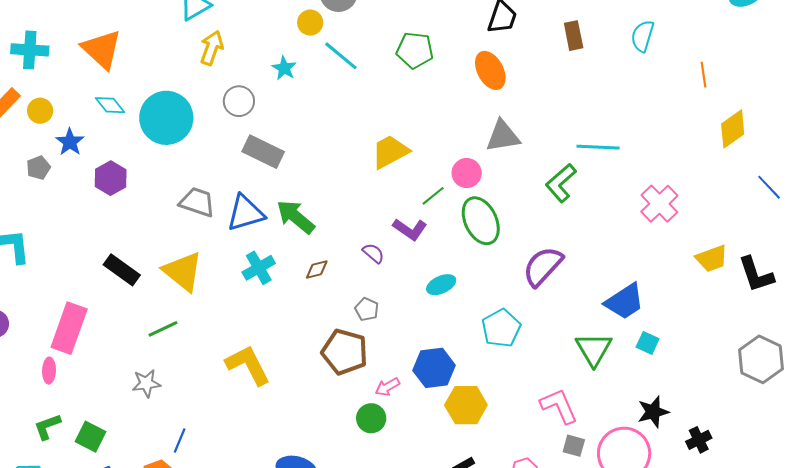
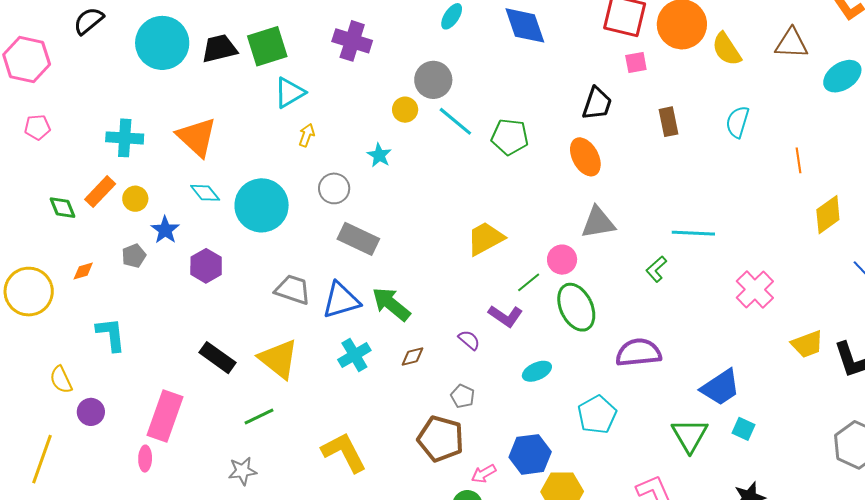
yellow arrow: (212, 48) -> (307, 135), size x0.7
cyan line: (341, 56) -> (455, 121), moved
green L-shape: (561, 183) -> (656, 269), size x0.7
purple semicircle: (543, 266) -> (638, 353), turned 42

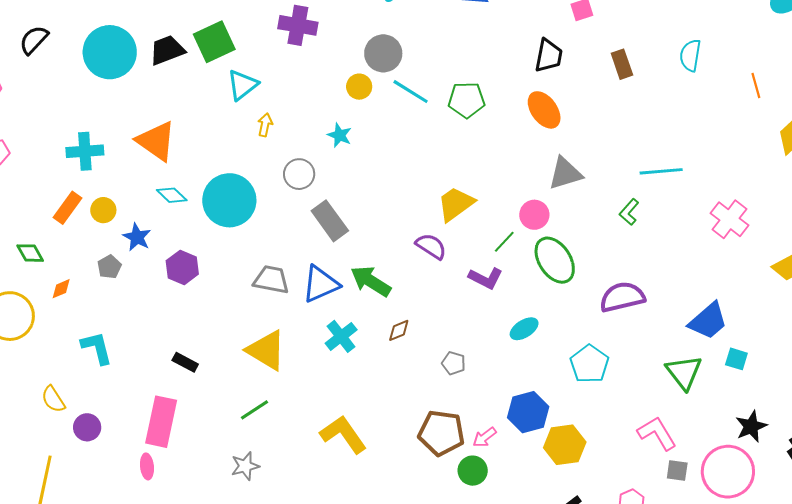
green diamond: (62, 208) -> (30, 253), moved
gray rectangle: (358, 239) -> (330, 221), turned 36
purple semicircle: (469, 340) -> (431, 246), moved, size x1.4
black rectangle: (217, 358) -> (185, 362), moved, size x0.7
brown pentagon: (441, 439) -> (441, 433), moved

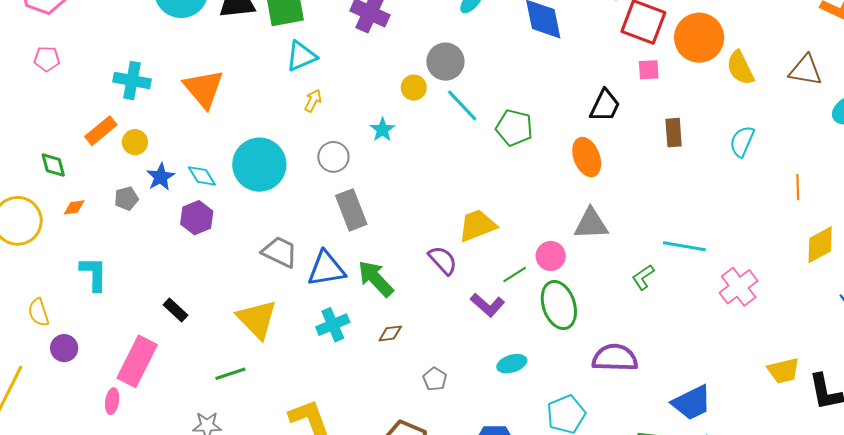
cyan diamond: (172, 195) -> (202, 176), moved
pink cross: (729, 219) -> (739, 287), moved

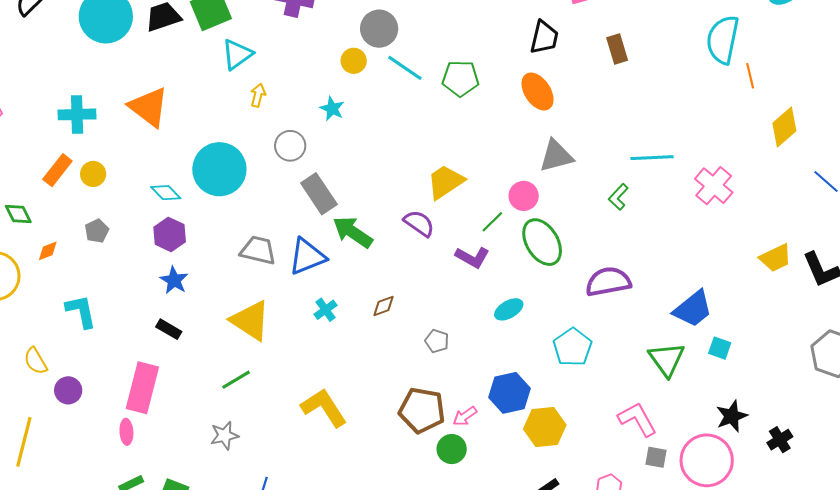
cyan semicircle: (742, 141) -> (723, 40), moved, size x1.5
blue star: (161, 177) -> (174, 280), moved
green arrow: (376, 279) -> (353, 232), moved
cyan cross: (333, 325) -> (326, 310), size x0.7

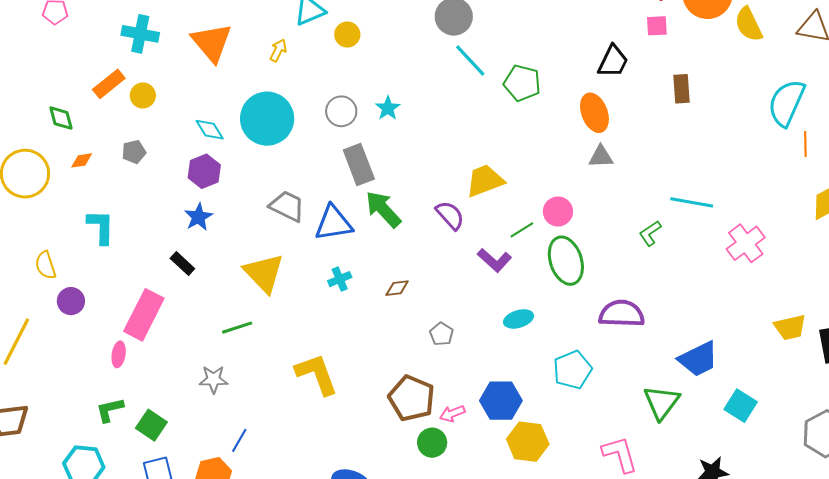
yellow circle: (354, 61) -> (347, 35), moved
yellow arrow: (258, 95) -> (278, 50), moved
cyan star: (332, 109) -> (388, 108), moved
gray triangle: (556, 156) -> (601, 157), moved, size x0.7
cyan square: (720, 348) -> (741, 406), moved, size x1.4

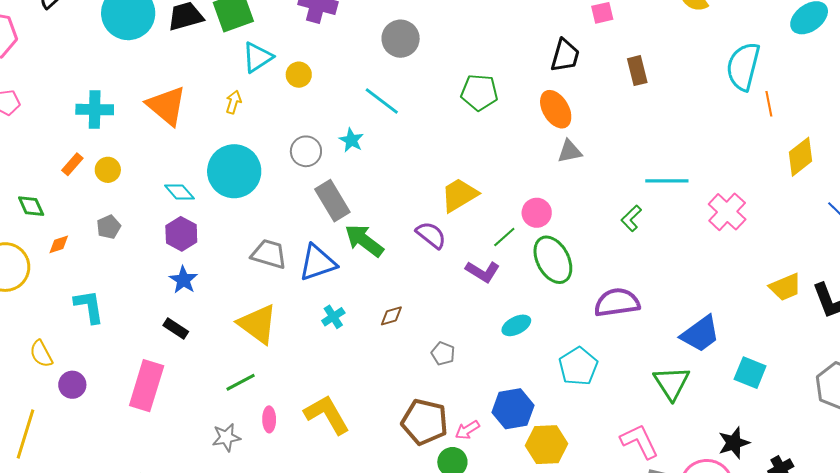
cyan line: (470, 61) -> (382, 101), moved
orange rectangle: (109, 84) -> (72, 164), size x0.7
pink ellipse: (119, 354) -> (269, 419), moved

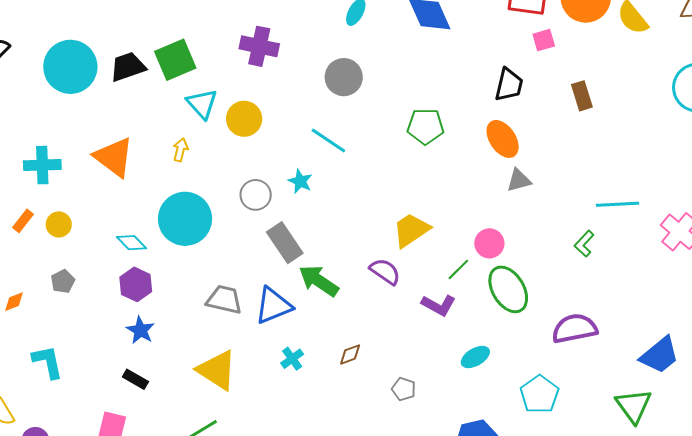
cyan triangle: (257, 57) -> (202, 104), turned -36
yellow circle: (299, 75) -> (244, 119), size x1.4

